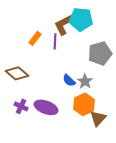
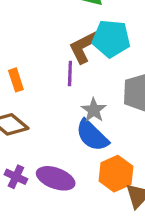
orange rectangle: (35, 38) -> (16, 80), moved, turned -56
blue semicircle: (69, 80) -> (92, 135), size x1.6
gray star: (85, 81) -> (94, 110), moved

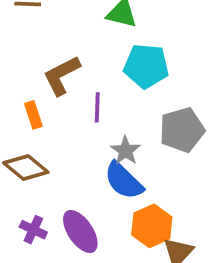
brown L-shape: (84, 47) -> (62, 75), moved
purple ellipse: (56, 178) -> (80, 231), turned 36

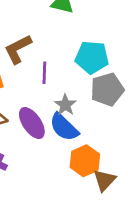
cyan pentagon: (146, 66) -> (92, 57), moved
purple ellipse: (80, 231) -> (32, 123), moved

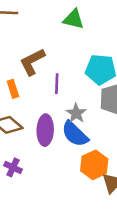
purple ellipse: (32, 123) -> (45, 130), turned 36

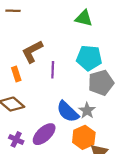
green triangle: (74, 19) -> (84, 18), moved
gray star: (76, 113) -> (87, 111), moved
purple ellipse: (45, 130) -> (44, 134), moved, turned 45

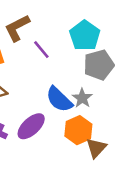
cyan pentagon: (89, 58) -> (85, 36), turned 30
purple line: (53, 70) -> (41, 50), turned -42

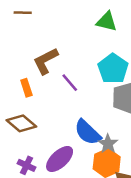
gray star: (82, 98) -> (108, 144), moved

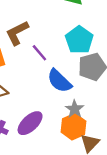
blue semicircle: (88, 132) -> (59, 81), moved

